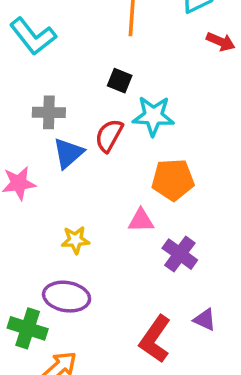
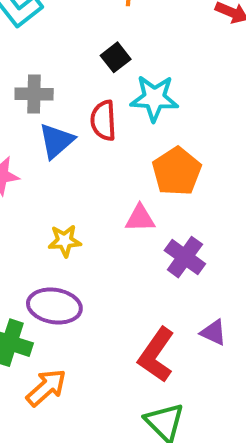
black square: (120, 81) -> (116, 57), turned 30
red semicircle: (109, 135) -> (103, 120), turned -32
orange pentagon: (173, 180) -> (177, 171), turned -30

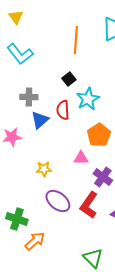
cyan star: (154, 98) -> (88, 99), turned -30
purple ellipse: (54, 306) -> (58, 201), moved, turned 30
red L-shape: (156, 355) -> (89, 205), moved

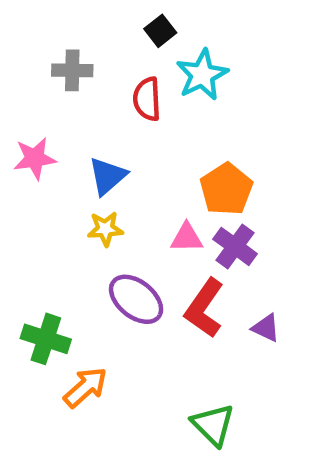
blue triangle: (40, 120) -> (107, 176), moved
orange pentagon: (99, 135) -> (226, 189), moved
pink triangle: (81, 158) -> (187, 238), moved

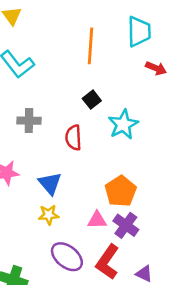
black square: (160, 31) -> (92, 100), moved
cyan star: (202, 75) -> (123, 124), moved
blue triangle: (107, 176) -> (50, 183), turned -30

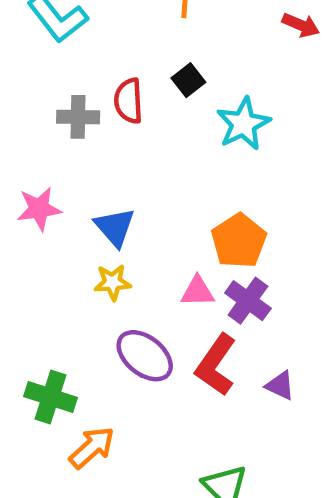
red semicircle: (73, 138) -> (129, 101), moved

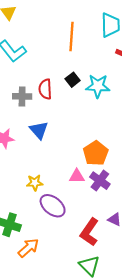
cyan star: (243, 124) -> (98, 86), moved, turned 30
blue triangle: (115, 227) -> (39, 130), moved
yellow star: (113, 282) -> (35, 183), moved
red L-shape: (216, 365) -> (89, 232), moved

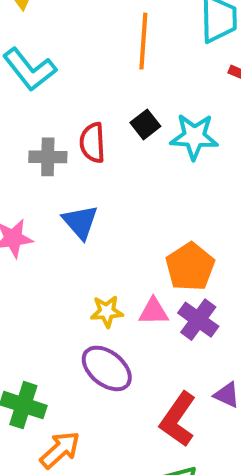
yellow star: (35, 183) -> (107, 312), moved

